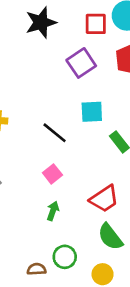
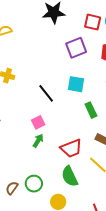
green arrow: (53, 211) -> (38, 141), moved
brown semicircle: (37, 269) -> (12, 188), turned -64

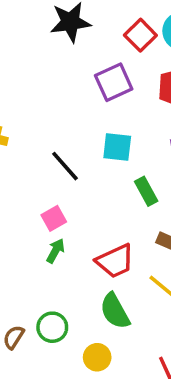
red square: (93, 22) -> (140, 35), turned 36

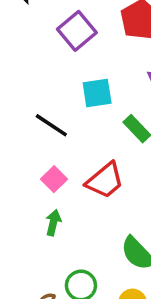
green arrow: (55, 251) -> (53, 223), moved
red trapezoid: (115, 261) -> (105, 180), moved

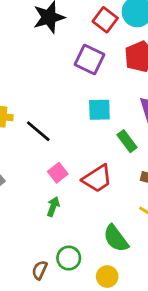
purple square: (77, 31) -> (89, 60), turned -32
black line: (51, 125) -> (38, 131), moved

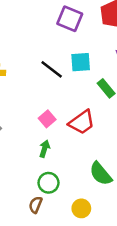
black line: (38, 131) -> (52, 69), moved
green circle: (69, 258) -> (48, 183), moved
yellow circle: (107, 277) -> (81, 208), moved

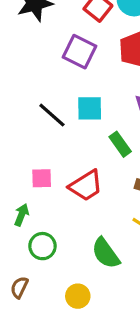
pink square: (47, 119) -> (42, 178), turned 35
green arrow: (45, 149) -> (22, 215), moved
green circle: (48, 183) -> (42, 246), moved

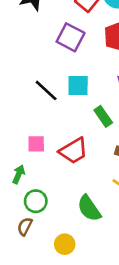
brown semicircle: (19, 287) -> (25, 226), moved

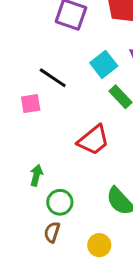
cyan square: (78, 85) -> (104, 64), moved, turned -30
pink square: (36, 144) -> (31, 104), moved

